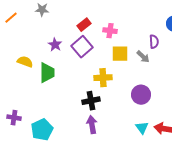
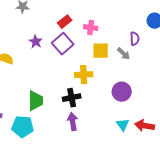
green trapezoid: (47, 73) -> (36, 101), moved
cyan pentagon: (42, 130) -> (23, 127), turned 30

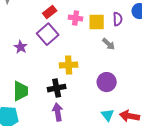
purple semicircle: (135, 39) -> (118, 19), moved
purple star: (36, 42) -> (21, 47), moved
yellow square: (101, 51) -> (97, 22), moved

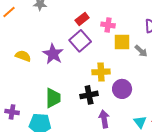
yellow square: (97, 22) -> (122, 42), moved
purple star: (21, 47) -> (53, 54), size x1.5
purple circle: (107, 82) -> (122, 89), moved
purple arrow: (58, 112) -> (104, 119), moved

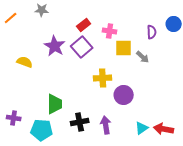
purple star: (53, 54) -> (55, 46), moved
black cross: (89, 95) -> (80, 122), moved
cyan triangle: (140, 122) -> (142, 128), turned 32

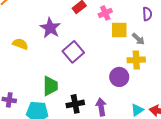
pink cross: (110, 31) -> (105, 13), turned -32
purple square: (82, 47) -> (73, 52), moved
yellow cross: (103, 78) -> (136, 60), moved

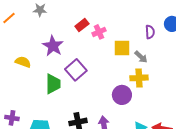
pink cross: (105, 13) -> (99, 32), moved
green trapezoid: (50, 86) -> (53, 84), moved

